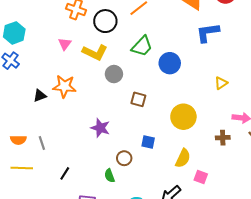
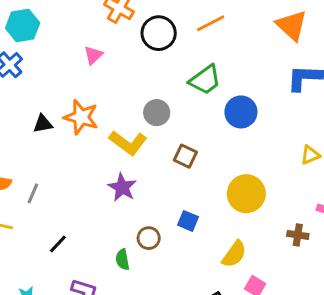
yellow L-shape: (95, 52) -> (128, 143), moved
gray line: (42, 143) -> (33, 193), turned 32

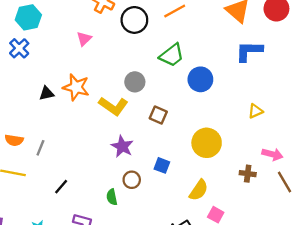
purple star: (122, 187) -> (122, 146), moved

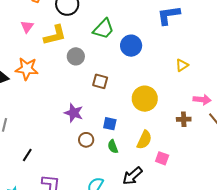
yellow L-shape: (113, 106) -> (55, 35), moved, turned -40
green semicircle: (112, 197) -> (113, 147), moved

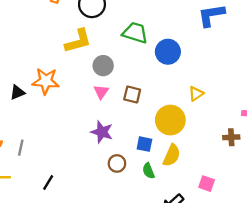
pink triangle: (27, 27) -> (101, 92), moved
green trapezoid: (104, 29) -> (135, 33), turned -115
yellow triangle: (182, 65) -> (196, 94), moved
yellow circle: (145, 99) -> (170, 120), moved
yellow semicircle: (144, 140) -> (172, 155), moved

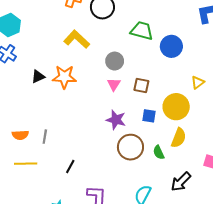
yellow L-shape: (78, 41) -> (77, 39), moved, turned -120
black triangle: (17, 92) -> (38, 77), moved
blue square: (144, 144) -> (149, 116), moved
brown circle: (117, 163) -> (130, 147), size x1.6

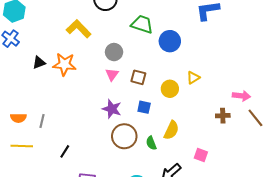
yellow circle: (176, 107) -> (170, 89), moved, size x0.7

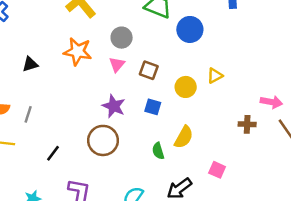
black triangle: (39, 63) -> (30, 64), moved
orange star: (64, 64) -> (78, 51), moved
brown circle: (124, 136) -> (103, 140), moved

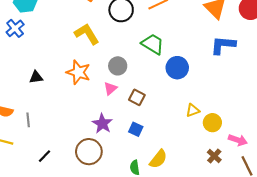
yellow circle: (186, 87) -> (212, 123), moved
gray line: (28, 114) -> (28, 120), turned -32
brown cross: (247, 124) -> (214, 156), turned 32

